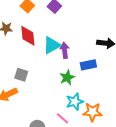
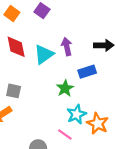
purple arrow: (65, 50) -> (67, 47), moved
orange star: (93, 112) -> (98, 124), turned 30

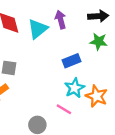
blue rectangle: (87, 72) -> (71, 61), moved
green star: (65, 88) -> (99, 42), moved, turned -30

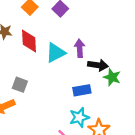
black arrow: (98, 16) -> (98, 65), moved

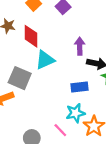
cyan triangle: (56, 53) -> (45, 60), moved
gray square: (20, 85) -> (20, 78), size x1.5

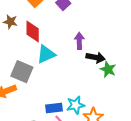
blue rectangle: (80, 87) -> (54, 108), moved

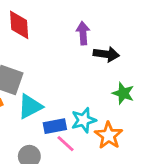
cyan triangle: (46, 54) -> (30, 107), moved
green star: (108, 69) -> (123, 93), moved

